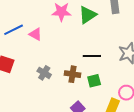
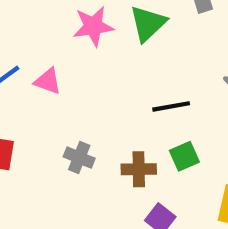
brown cross: (72, 74) -> (139, 169), moved

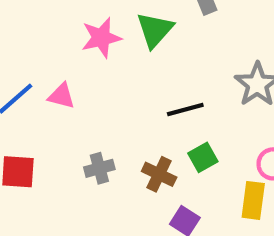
gray cross: (79, 158) -> (99, 168), turned -32
brown cross: (139, 169) -> (159, 174), turned 32

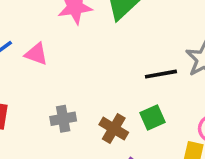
black line: (185, 110) -> (161, 74), moved

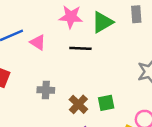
black line: (161, 74) -> (80, 48), moved

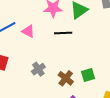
gray cross: (46, 90) -> (38, 69), turned -32

